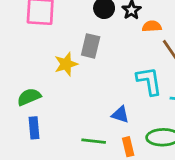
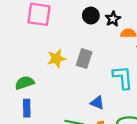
gray rectangle: (91, 46) -> (84, 59), moved

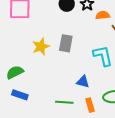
blue rectangle: (27, 108) -> (20, 95), turned -63

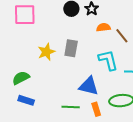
orange semicircle: (103, 15) -> (103, 27), moved
blue triangle: (83, 82) -> (89, 86), size x1.5

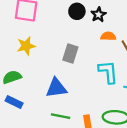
yellow star: (46, 52) -> (26, 46), moved
blue triangle: (89, 86) -> (56, 88), moved, turned -30

